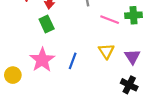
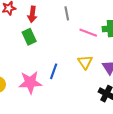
pink star: (42, 60) -> (30, 82), moved, turned 30

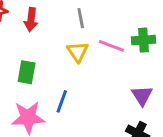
green rectangle: (29, 37) -> (27, 72), moved, turned 35
yellow triangle: (85, 62) -> (78, 52), moved

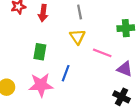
pink line: (111, 46) -> (102, 53), moved
purple triangle: (142, 96) -> (125, 69), turned -35

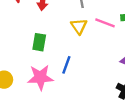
pink line: (102, 53) -> (105, 23), moved

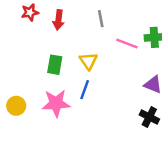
yellow triangle: (79, 26) -> (88, 61), moved

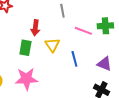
red arrow: (58, 20) -> (35, 28), moved
blue line: (85, 90) -> (74, 59), moved, turned -35

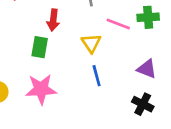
yellow triangle: (52, 45) -> (91, 43), moved
blue line: (74, 59) -> (97, 76), moved

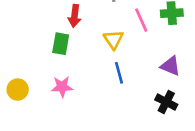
pink line: (118, 24) -> (141, 20), turned 45
pink star: (41, 89) -> (62, 87), size x0.7

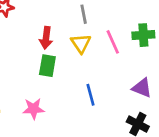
yellow triangle: (113, 40) -> (81, 43), moved
green rectangle: (61, 44) -> (47, 66), moved

